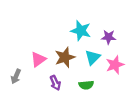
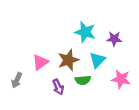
pink star: (115, 65) -> (121, 79), moved, turned 30
green semicircle: (86, 85) -> (83, 80), moved

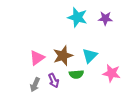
cyan star: (85, 32) -> (77, 17), moved
purple star: (114, 39) -> (105, 18), moved
gray arrow: (17, 80) -> (35, 85), moved

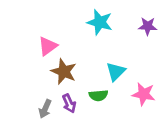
purple star: (105, 18) -> (148, 26), moved
brown star: (63, 56) -> (64, 71), moved, turned -30
pink triangle: (37, 58) -> (48, 46), moved

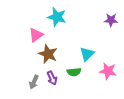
cyan star: (100, 22) -> (57, 17), moved

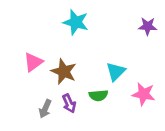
pink triangle: (36, 35) -> (33, 62), moved

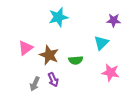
cyan star: (76, 22) -> (58, 17), turned -30
cyan triangle: (116, 71) -> (101, 43), moved
green semicircle: (98, 95) -> (76, 60), moved

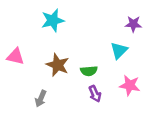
cyan star: (58, 17) -> (53, 20), moved
pink triangle: (26, 48) -> (15, 56), moved, turned 49
purple arrow: (53, 80) -> (95, 94), moved

